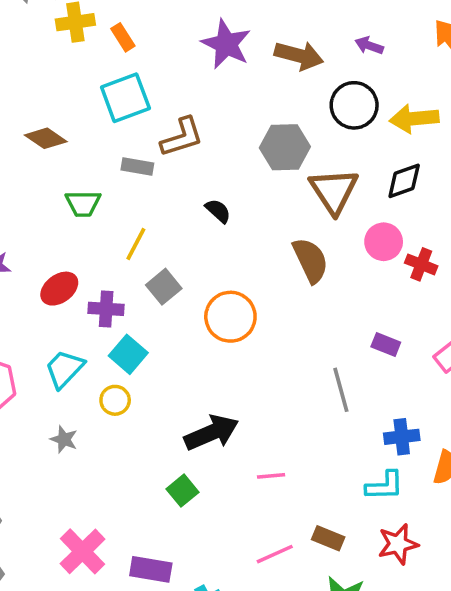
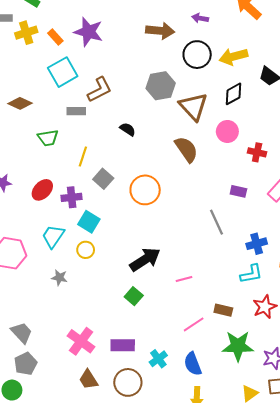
purple star: (226, 44) -> (88, 32), moved
red cross: (421, 264) -> (257, 152), moved

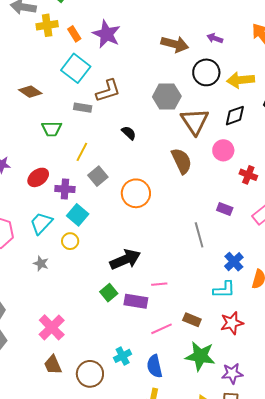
cyan square: (63, 72) -> (76, 68), turned -32
blue cross: (257, 244) -> (234, 262), turned -36
purple rectangle: (123, 345) -> (136, 301), moved

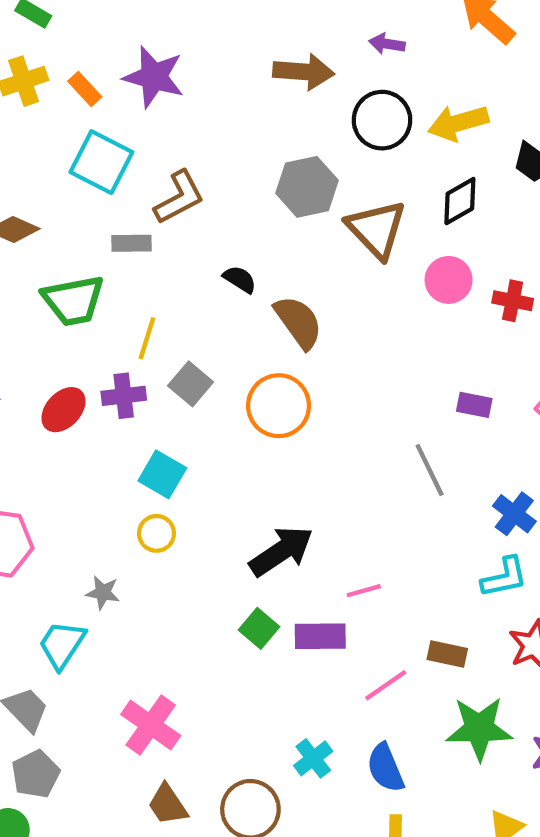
green trapezoid: (52, 129) -> (73, 300), size x1.4
brown semicircle: (182, 161) -> (298, 322), moved
red cross: (248, 175) -> (513, 301), moved
purple cross: (65, 189) -> (124, 396), moved
cyan trapezoid: (41, 223) -> (62, 645), moved

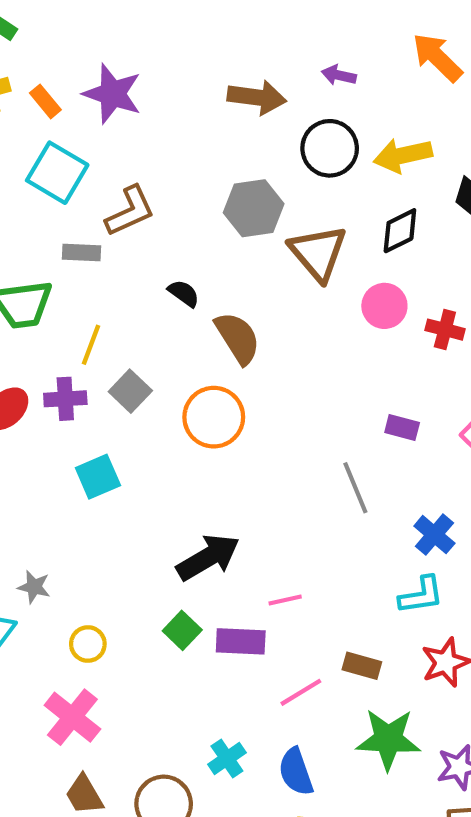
cyan square: (162, 474) -> (98, 477), turned 33
yellow circle: (157, 533) -> (88, 644), moved

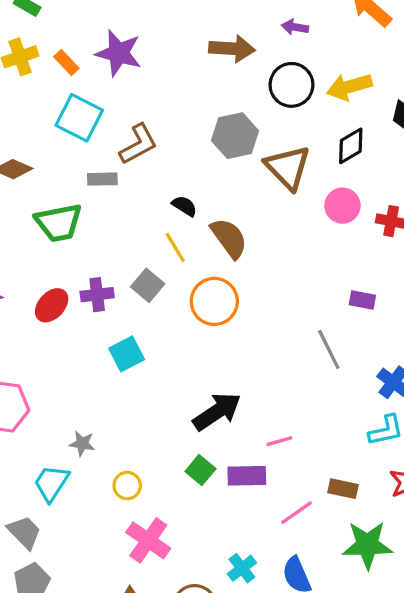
yellow line: (91, 345) -> (175, 248), moved, turned -48
pink cross: (72, 717) -> (148, 540), moved

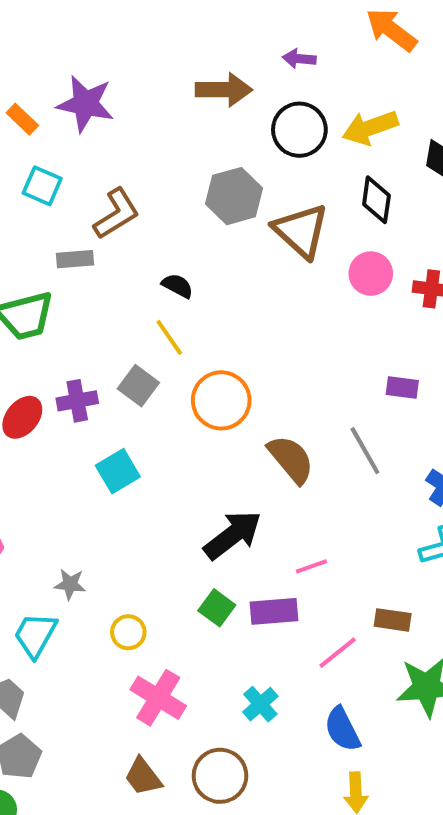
cyan square: (79, 118) -> (42, 186), size x0.7
black diamond: (351, 146) -> (376, 200), turned -48
brown semicircle: (229, 238) -> (291, 459), moved
cyan cross: (242, 568) -> (260, 704), moved

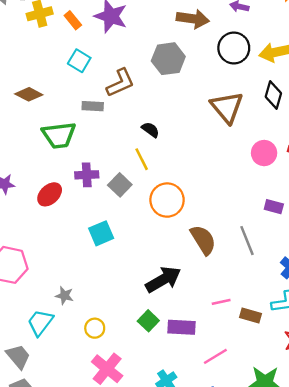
gray hexagon: (234, 196) -> (168, 59), moved
pink circle: (371, 274) -> (264, 153), moved
purple cross: (77, 401) -> (87, 175), moved
pink line: (311, 566) -> (221, 302), moved
brown rectangle: (393, 620) -> (251, 315), moved

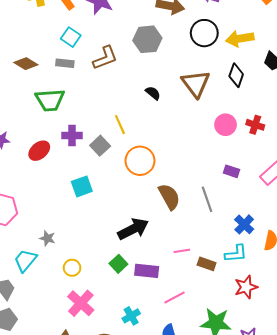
gray rectangle: (93, 106) -> (65, 63), moved
black semicircle: (150, 130) -> (153, 93), moved

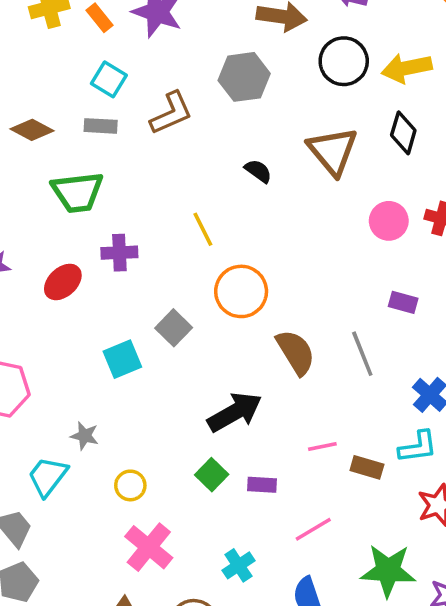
gray square: (100, 146) -> (174, 328), moved
cyan square: (82, 186) -> (122, 359), moved
purple rectangle: (147, 271) -> (262, 485), size x0.7

